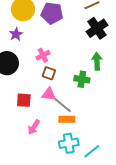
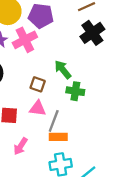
pink cross: (43, 55) -> (25, 40), moved, size x1.5
green arrow: (97, 61) -> (63, 70), moved, turned -36
gray line: (63, 105) -> (54, 121), turned 72

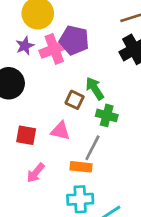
purple pentagon: (41, 16) -> (74, 40), moved
brown square: (38, 84) -> (75, 100), moved
gray line: (54, 121) -> (92, 148), moved

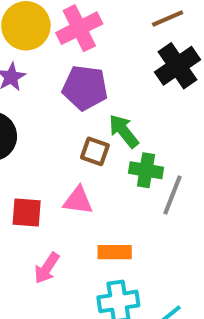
purple pentagon: (74, 40) -> (85, 88), moved
pink cross: (54, 49) -> (79, 28), moved
gray line: (92, 148) -> (172, 195), moved

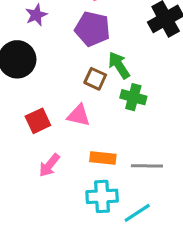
gray line: (172, 195) -> (147, 166), moved, turned 64
red square: (27, 213) -> (38, 121), turned -35

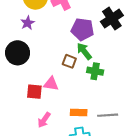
purple pentagon: (92, 29) -> (83, 29), moved
pink triangle: (79, 115) -> (51, 84), moved
red square: (38, 121) -> (34, 92), turned 35

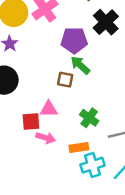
green cross: (95, 71) -> (89, 118), moved, turned 35
orange rectangle: (79, 112) -> (79, 147), moved
pink arrow: (44, 120) -> (46, 138), moved, turned -98

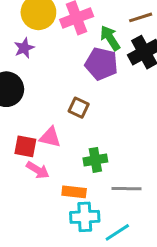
green arrow: (80, 65) -> (110, 38), moved
green cross: (89, 118) -> (95, 160), turned 30

